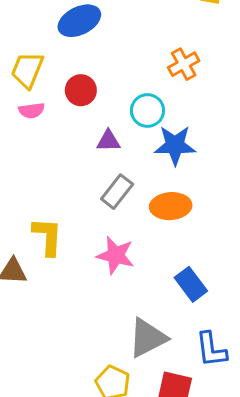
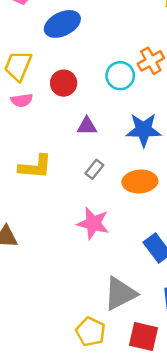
cyan circle: (147, 110) -> (120, 76), moved
gray rectangle: (117, 192) -> (94, 169), size x0.7
yellow L-shape: (48, 236) -> (35, 167), moved, turned 92

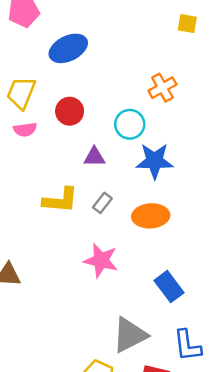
cyan circle: (120, 76) -> (130, 124), moved
yellow L-shape: (35, 167) -> (60, 200), moved

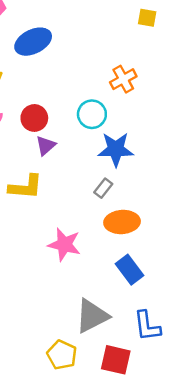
red circle: (70, 111) -> (34, 118), moved
purple triangle: (94, 157) -> (46, 146), moved, turned -40
gray rectangle: (102, 203) -> (103, 188), moved
orange ellipse: (151, 216) -> (122, 222), moved

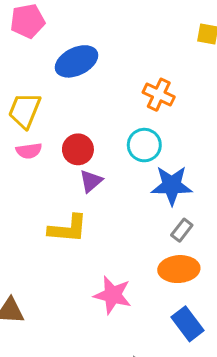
orange cross: (123, 79) -> (159, 95), moved, turned -36
gray rectangle: (103, 188) -> (182, 230), moved

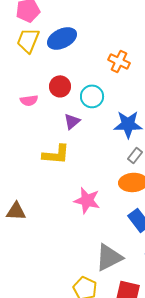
yellow trapezoid: (25, 110) -> (28, 40), moved
cyan circle: (144, 145) -> (92, 96), moved
red circle: (78, 149) -> (60, 86), moved

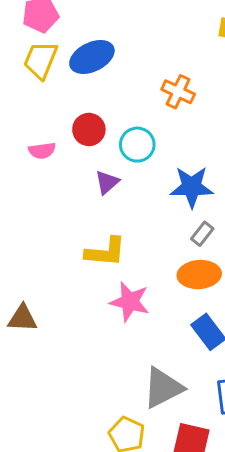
yellow L-shape: (56, 154) -> (106, 252), moved

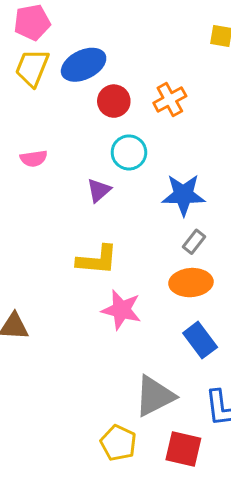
orange cross: (178, 92) -> (170, 100), turned 36
red circle: (89, 129) -> (114, 101), moved

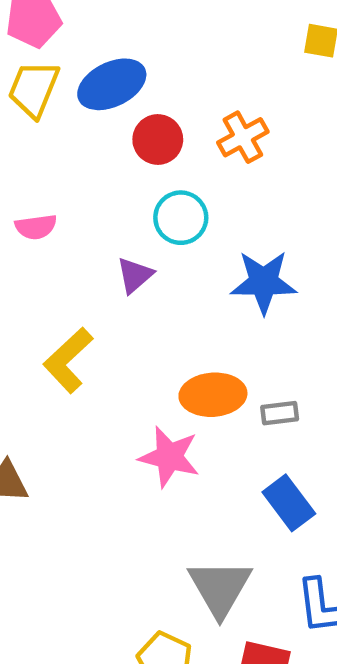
gray rectangle: (194, 242) -> (280, 413), moved, turned 45
yellow L-shape: (97, 260) -> (68, 360), moved, turned 132
orange ellipse: (191, 283) -> (213, 395), moved
gray triangle: (155, 396) -> (220, 588), turned -33

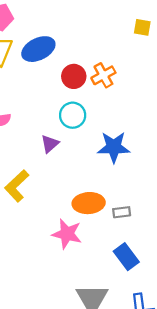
red circle: (158, 140) -> (74, 76), moved

